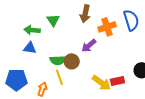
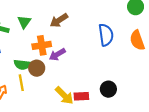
brown arrow: (85, 14) -> (59, 20), turned 36
orange cross: (107, 27) -> (42, 45), moved

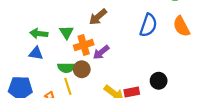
green triangle: (24, 22) -> (66, 32), moved
blue semicircle: (106, 35) -> (148, 25), turned 35

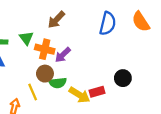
orange cross: (84, 45) -> (45, 49), turned 36
green semicircle: (66, 68) -> (58, 83), moved

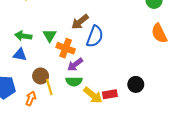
blue semicircle: (108, 23) -> (95, 36), moved
purple arrow: (63, 55) -> (75, 65), moved
brown circle: (45, 74) -> (41, 76), moved

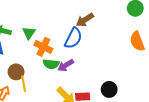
brown arrow: (80, 22) -> (85, 20), moved
purple arrow: (75, 65) -> (66, 65), moved
green semicircle: (74, 81) -> (51, 64), moved

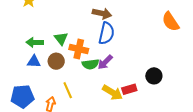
brown arrow: (85, 20) -> (102, 13), moved, turned -120
brown circle: (16, 72) -> (56, 61), moved

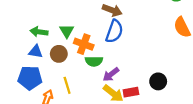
purple arrow: (105, 62) -> (111, 74), moved
blue pentagon: (22, 96) -> (30, 78), moved

